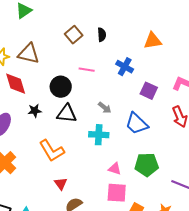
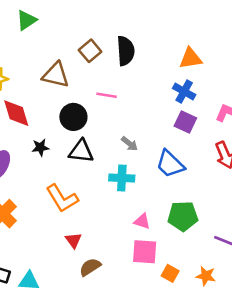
black semicircle: (102, 35) -> (126, 51), size x1.6
brown triangle: (29, 54) -> (56, 75), moved
blue cross: (125, 67) -> (184, 92), moved

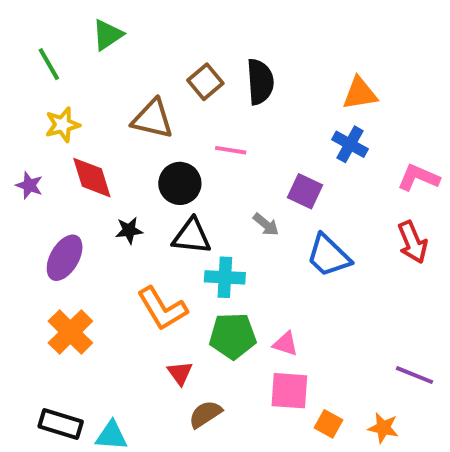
purple square: (185, 122) -> (305, 191), moved
cyan cross: (122, 178) -> (225, 277), moved
green pentagon: (183, 216) -> (233, 336), moved

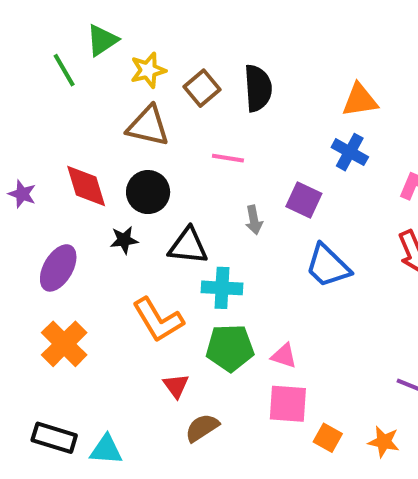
green line: (49, 64) -> (64, 70), moved
yellow star: (63, 125) -> (148, 70), moved
black circle: (180, 183) -> (148, 192), moved
gray arrow: (266, 224) -> (254, 220), moved, turned 40

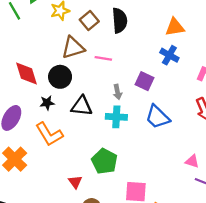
brown triangle: (148, 126) -> (73, 48), moved, turned -30
cyan cross: (222, 288) -> (116, 117), moved
orange L-shape: (158, 320) -> (49, 134), moved
green pentagon: (230, 348) -> (104, 161), turned 30
pink triangle: (284, 356) -> (192, 161), moved

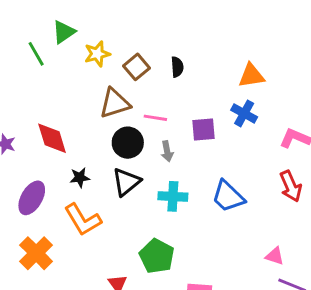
black semicircle: (120, 21) -> (177, 67), size x0.6
black circle: (60, 77) -> (128, 143), moved
purple square: (144, 81) -> (203, 129), moved, turned -30
gray arrow: (117, 92) -> (167, 151), moved
black triangle: (82, 106) -> (126, 182), turned -45

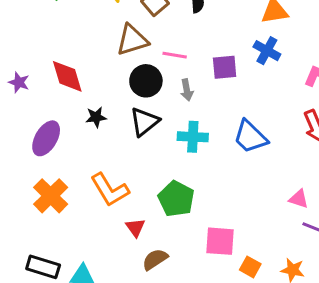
orange L-shape: (83, 220) -> (110, 190), moved

